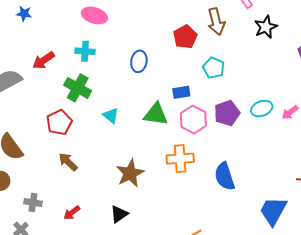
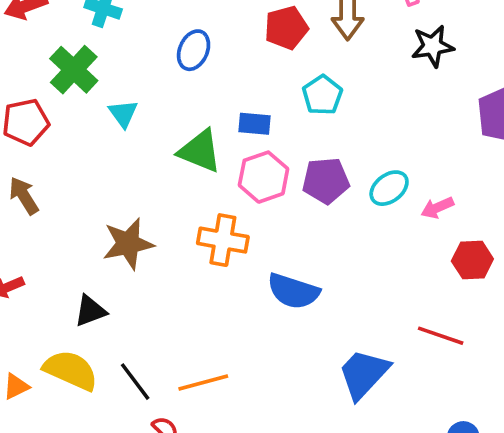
cyan ellipse: (262, 108) -> (389, 188), turned -30
cyan triangle: (111, 116) -> (123, 114), moved
blue semicircle: (225, 176) -> (293, 291), turned -68

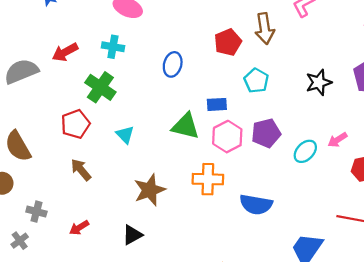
black star: (433, 46) -> (319, 82), moved
cyan triangle: (123, 114) -> (125, 135), moved
cyan ellipse: (389, 188) -> (305, 151), moved

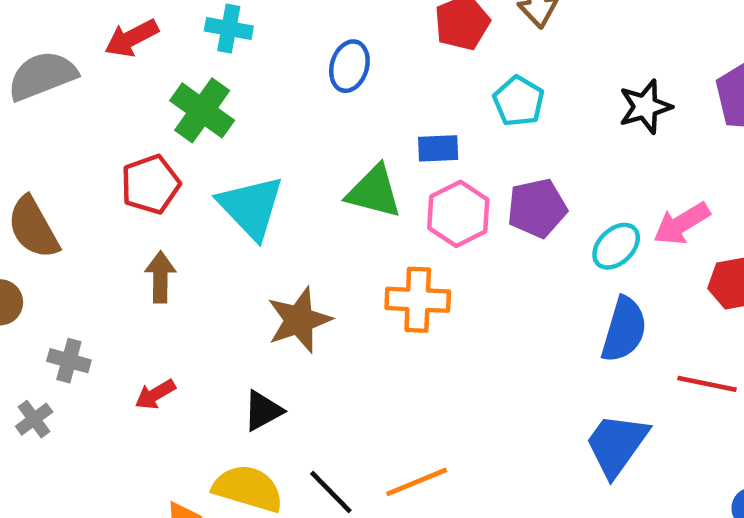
cyan triangle: (125, 135) -> (251, 207), size x1.8
pink arrow: (337, 140) -> (682, 224), size x1.4
brown arrow: (81, 170) -> (160, 277), turned 40
blue semicircle: (256, 204) -> (624, 330), moved, turned -84

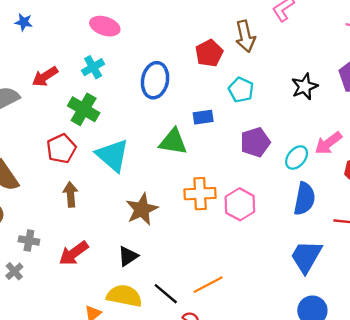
cyan cross: (229, 29) -> (93, 67), turned -35
blue ellipse: (349, 66) -> (155, 80), size x1.4
pink hexagon: (458, 214) -> (240, 204), moved
red arrow: (155, 394) -> (74, 253), size x1.5

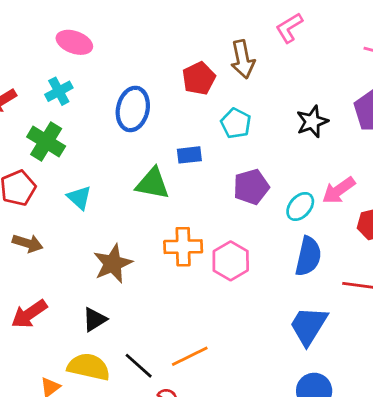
cyan triangle: (113, 155) -> (79, 198), size x0.6
brown arrow: (71, 194) -> (28, 243), turned 110

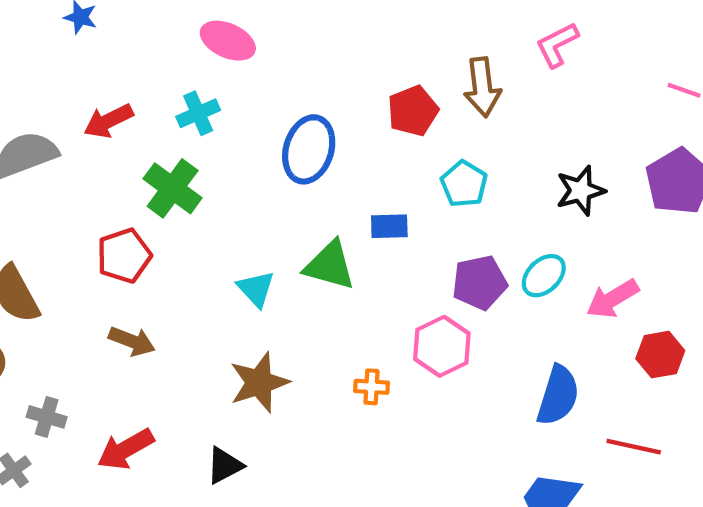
cyan triangle: (79, 198) -> (256, 289), moved
cyan ellipse: (300, 207) -> (544, 276), moved
orange cross: (183, 247) -> (372, 387), moved, size x0.6
pink hexagon: (231, 261) -> (442, 346), moved

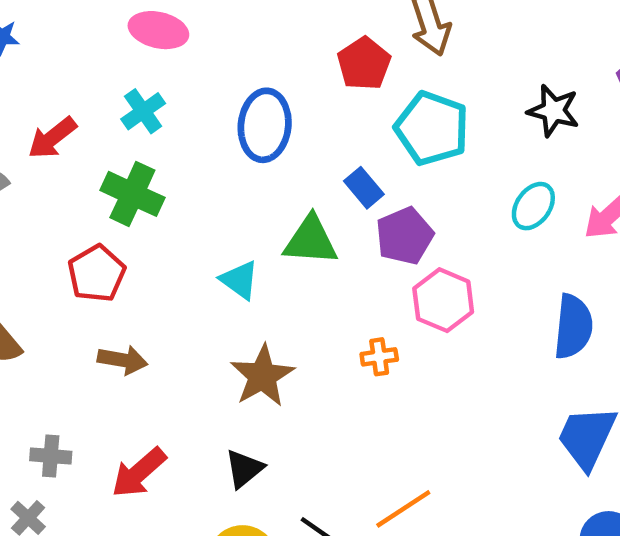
cyan pentagon: (464, 184) -> (432, 128), size x1.5
black star: (580, 191) -> (553, 111), turned -30
blue rectangle: (389, 226) -> (364, 188), turned 63
purple pentagon: (480, 283) -> (405, 236), moved

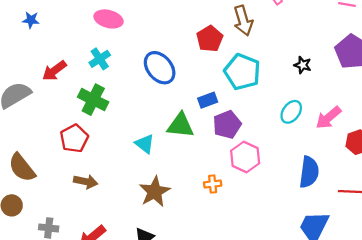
black star: (553, 111) -> (303, 65), size x0.7
blue ellipse: (265, 125) -> (160, 68), turned -48
blue rectangle: (364, 188) -> (208, 100), turned -72

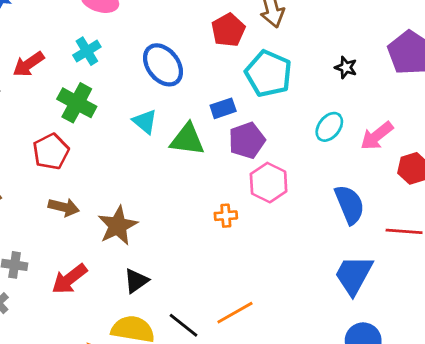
cyan triangle: (145, 144) -> (145, 122), moved
blue semicircle: (309, 172) -> (350, 205), turned -32
brown star: (155, 192) -> (118, 226), moved

